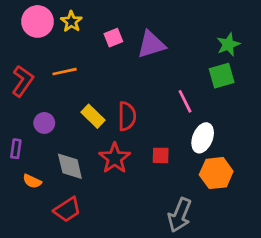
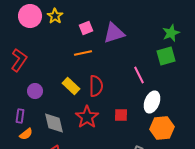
orange line: (65, 72) -> (83, 53), moved
purple rectangle: (16, 149) -> (20, 116), moved
orange semicircle: (32, 181) -> (26, 134), turned -64

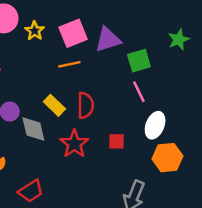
yellow star: (55, 16) -> (35, 31), moved
pink square: (86, 28) -> (73, 33), size x1.6
green square: (166, 56) -> (139, 61), moved
gray diamond: (54, 123) -> (33, 129), moved

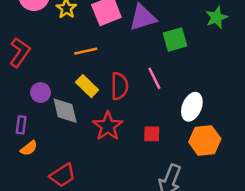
orange line: (69, 64) -> (86, 51), moved
pink line: (139, 92) -> (154, 78), moved
red square: (117, 141) -> (152, 134), moved

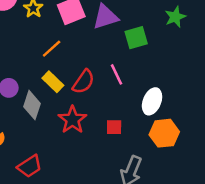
orange line: (86, 51) -> (52, 49), turned -30
red semicircle: (119, 86) -> (83, 82), turned 35
gray diamond: (65, 111) -> (32, 105), turned 32

